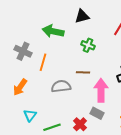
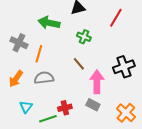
brown line: (83, 72) -> (79, 64), turned 48
gray semicircle: (61, 86) -> (44, 78), moved
red cross: (80, 124) -> (65, 108), moved, turned 32

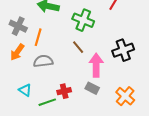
green cross: (84, 37) -> (83, 20), size x1.5
orange arrow: (16, 79) -> (17, 52), moved
cyan triangle: (26, 107) -> (25, 90), turned -32

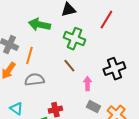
pink arrow: (96, 65) -> (87, 84), size x0.6
gray rectangle: (92, 88) -> (93, 107), moved

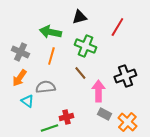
orange line: (29, 56) -> (51, 56), moved
pink arrow: (87, 84) -> (98, 91), size x1.5
cyan triangle: (16, 109) -> (27, 101), moved

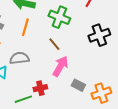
black cross: (125, 76) -> (99, 35), moved
pink arrow: (98, 91) -> (60, 66), moved, turned 30
orange cross: (127, 122) -> (101, 93), turned 30

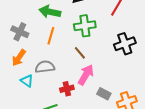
green cross: (59, 17) -> (85, 26), turned -30
red cross: (40, 88) -> (67, 89), moved

